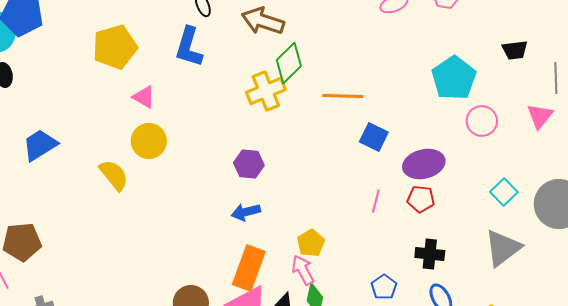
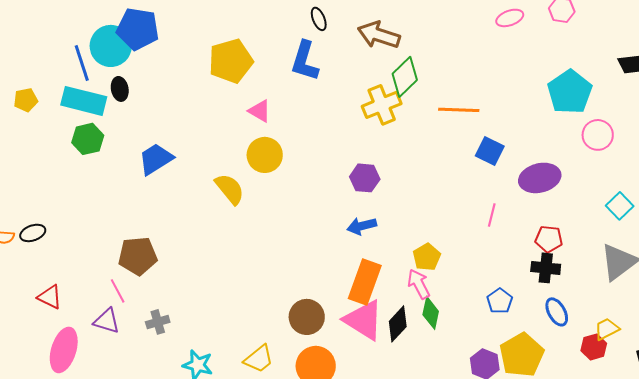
red pentagon: (421, 199) -> (549, 239), moved

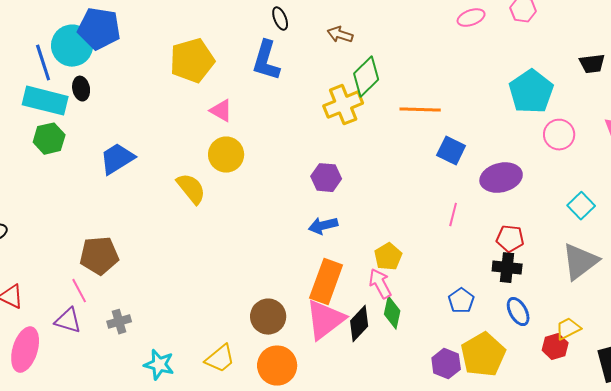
brown arrow: (379, 35) -> (340, 35), size x0.6
pink triangle: (364, 320) -> (325, 320), turned 51

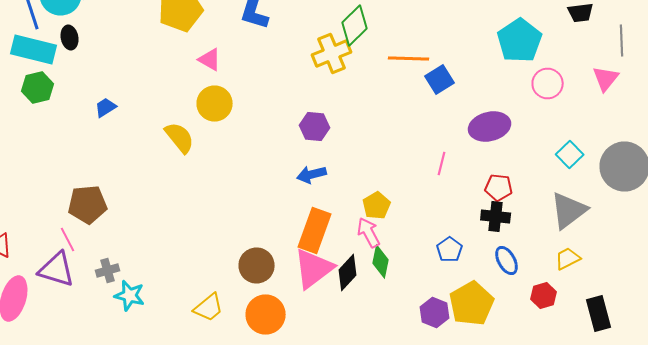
blue square: (451, 151) -> (440, 80), moved, turned 32
blue trapezoid: (117, 159) -> (106, 108), size x0.6
purple triangle: (68, 321) -> (57, 270), size x1.4
yellow trapezoid: (568, 329) -> (568, 258), moved
cyan star: (159, 365) -> (130, 296), moved

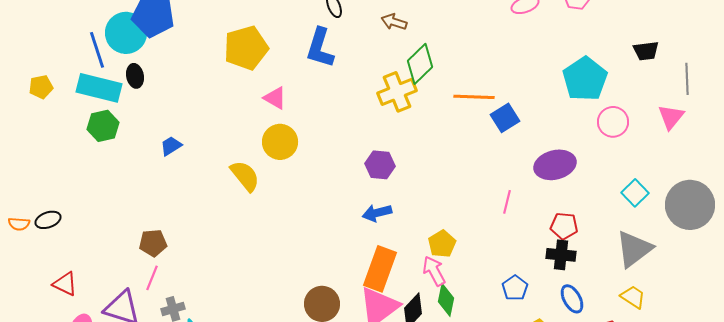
brown pentagon: (88, 204) -> (153, 243), size x0.7
pink line: (68, 240) -> (152, 278), moved, turned 50
yellow trapezoid: (568, 258) -> (633, 297), turned 60

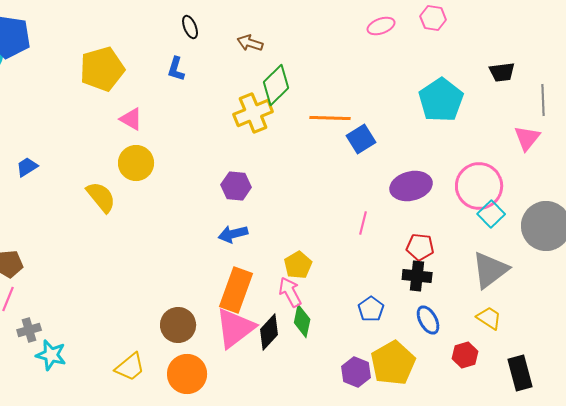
blue L-shape: (320, 48) -> (176, 69), size x0.6
pink circle: (613, 122) -> (479, 186), moved, size x1.5

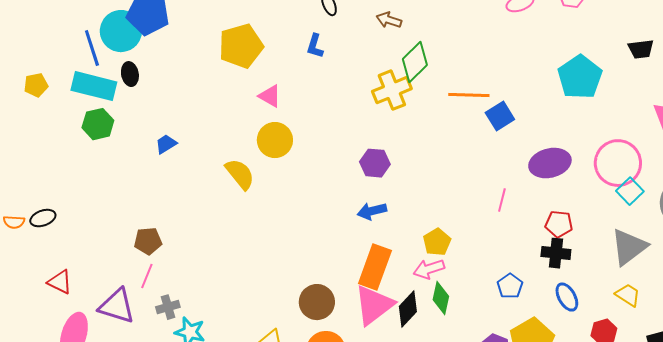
pink arrow: (290, 292) -> (429, 269), turned -80

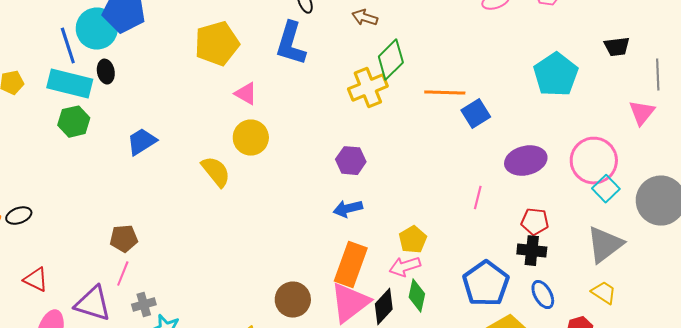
blue L-shape: (315, 46) -> (291, 44), size x1.8
blue trapezoid: (166, 144) -> (142, 142), size x1.4
blue pentagon: (510, 286) -> (486, 284), size x1.8

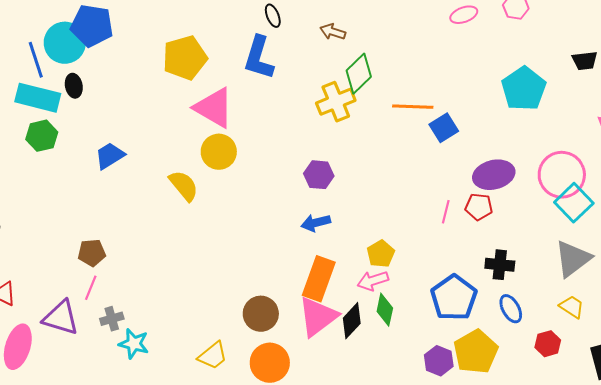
pink triangle: (246, 94) -> (214, 108), size x1.8
cyan square: (606, 189) -> (574, 203), size x1.4
red pentagon: (535, 222) -> (479, 207), moved

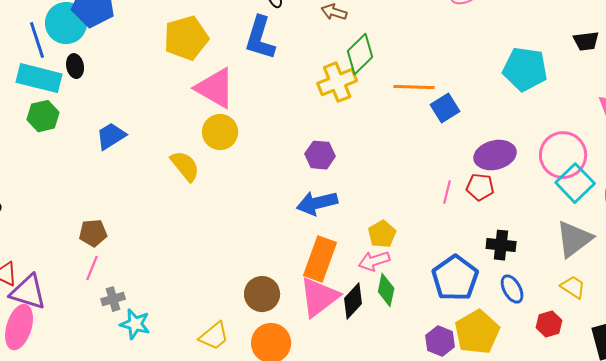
cyan pentagon: (524, 89) -> (525, 69), turned -30
blue arrow: (316, 223) -> (317, 203), size x1.4
purple triangle: (61, 318) -> (28, 292), moved

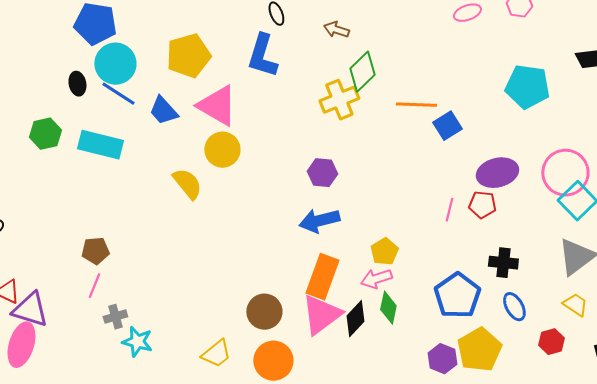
cyan circle: (66, 23) -> (115, 64), moved
blue line: (37, 40) -> (118, 94), moved, turned -39
cyan rectangle: (39, 78) -> (100, 145), moved
blue trapezoid: (111, 136) -> (163, 111), moved, turned -100

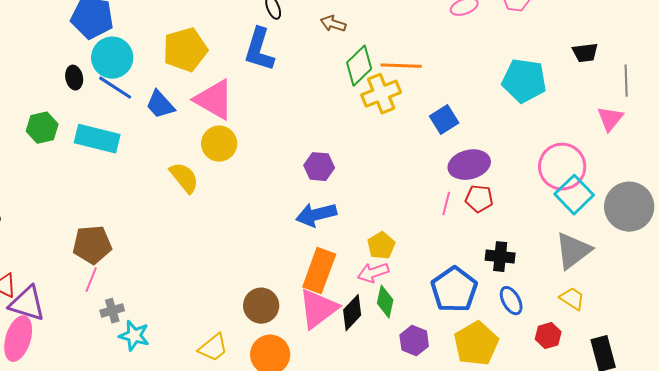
yellow cross: (339, 100) -> (381, 94), moved
orange line: (416, 105) -> (401, 66), moved
purple ellipse: (497, 173) -> (469, 165), moved
brown pentagon: (95, 251) -> (92, 245), size x1.4
purple hexagon: (442, 359) -> (414, 341), moved

